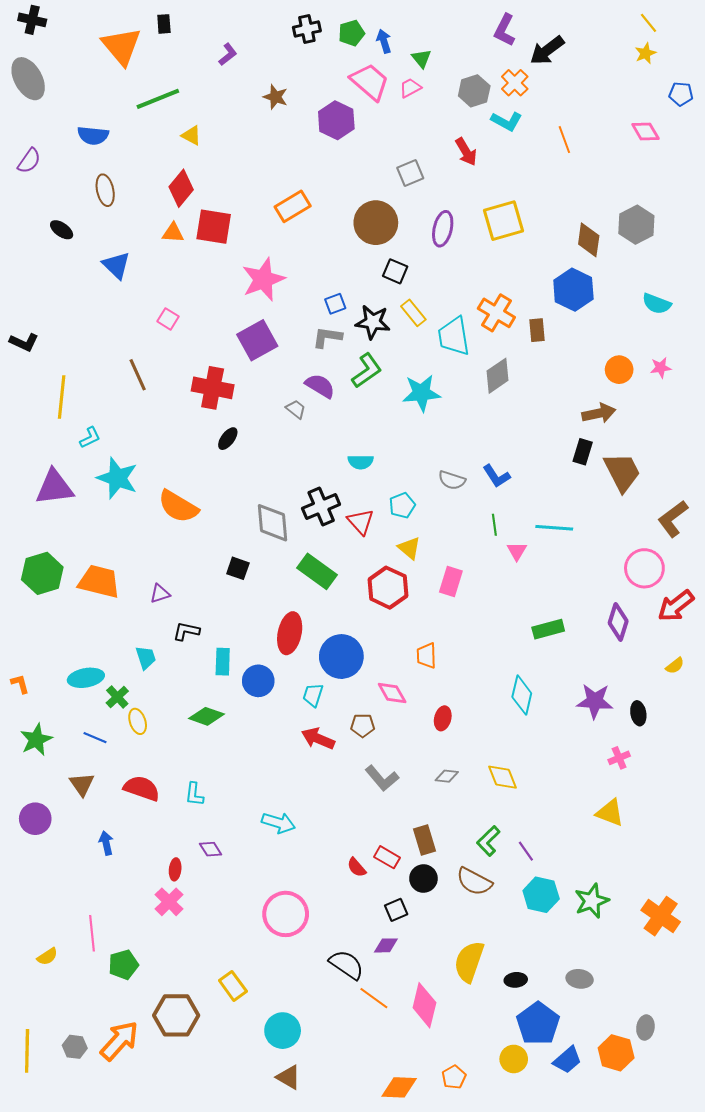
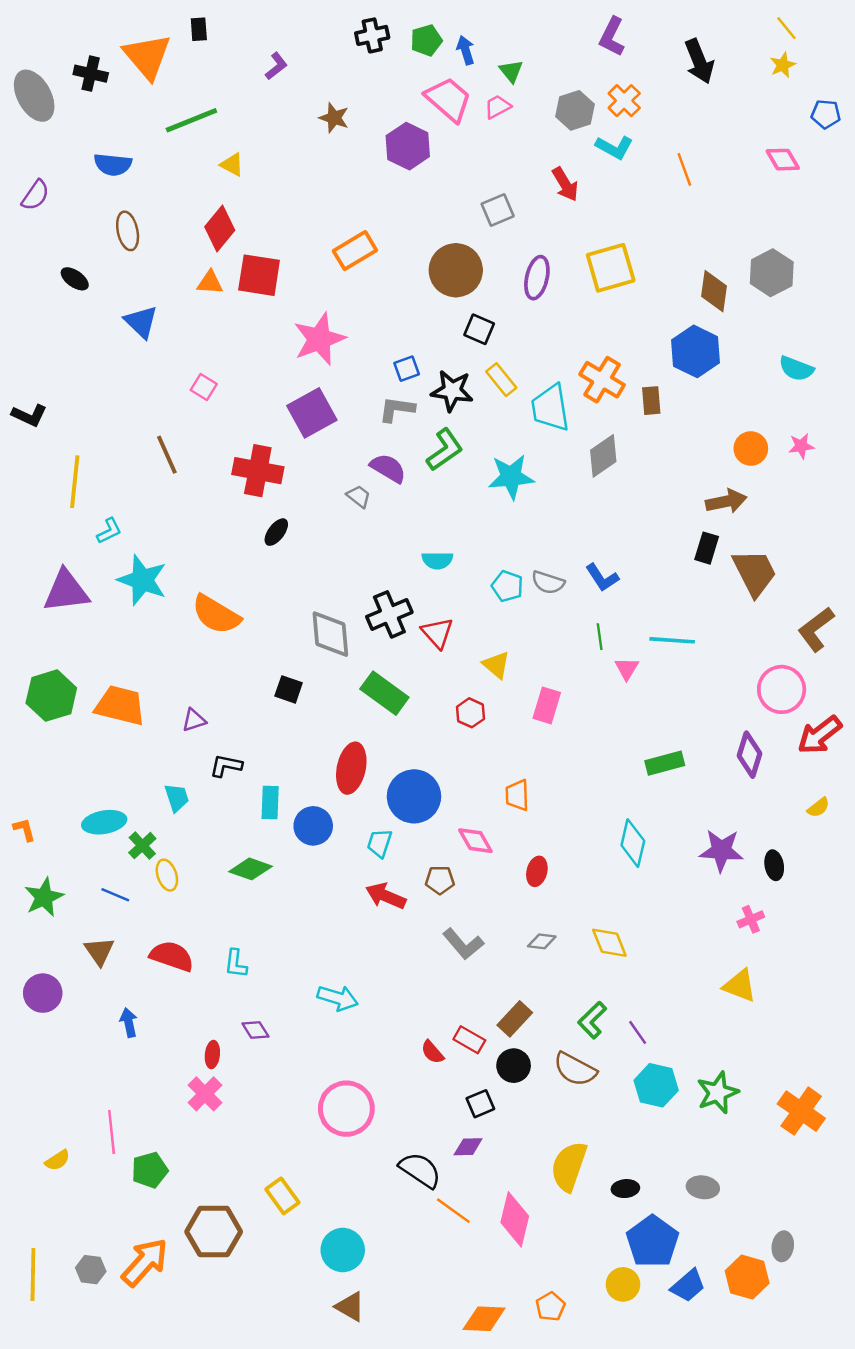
black cross: (32, 20) -> (91, 74), moved
black arrow: (547, 50) -> (699, 61), moved, turned -75
cyan pentagon: (402, 505) -> (507, 586), moved, turned -30
red hexagon: (388, 588) -> (471, 713), size x0.6
brown rectangle: (424, 840) -> (515, 1019), turned 60

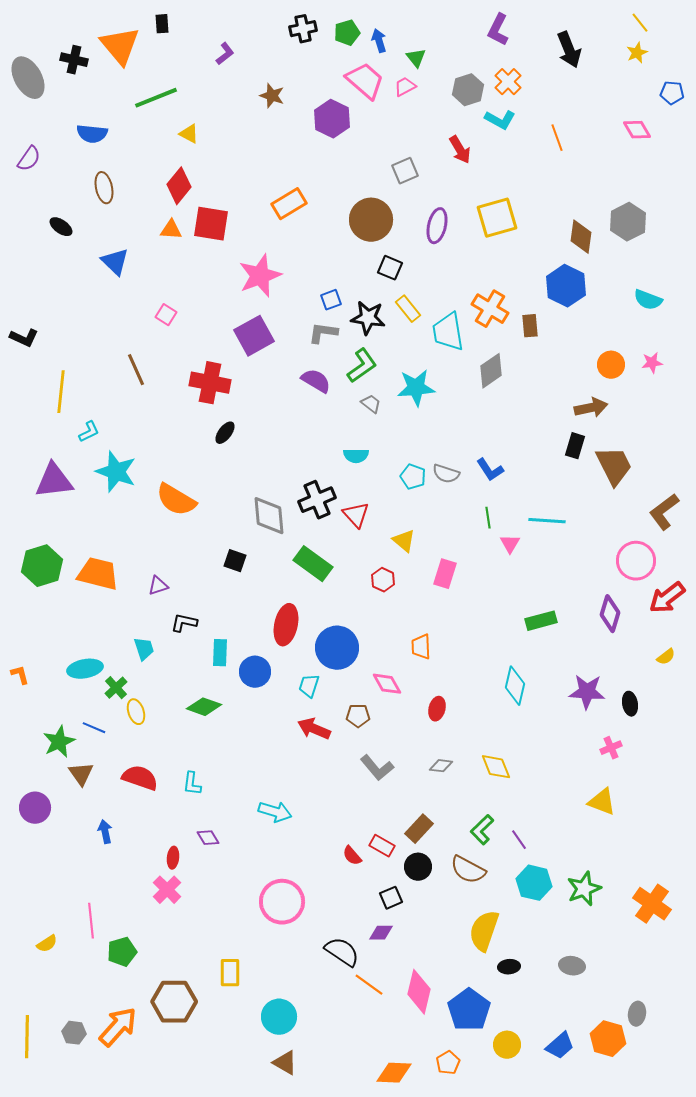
gray trapezoid: (359, 496) -> (371, 404), moved
green star: (44, 897) -> (59, 742), moved
yellow semicircle: (569, 1166) -> (484, 931), moved
yellow rectangle: (282, 1196) -> (230, 973), turned 36
blue pentagon: (652, 1241) -> (469, 1010), moved

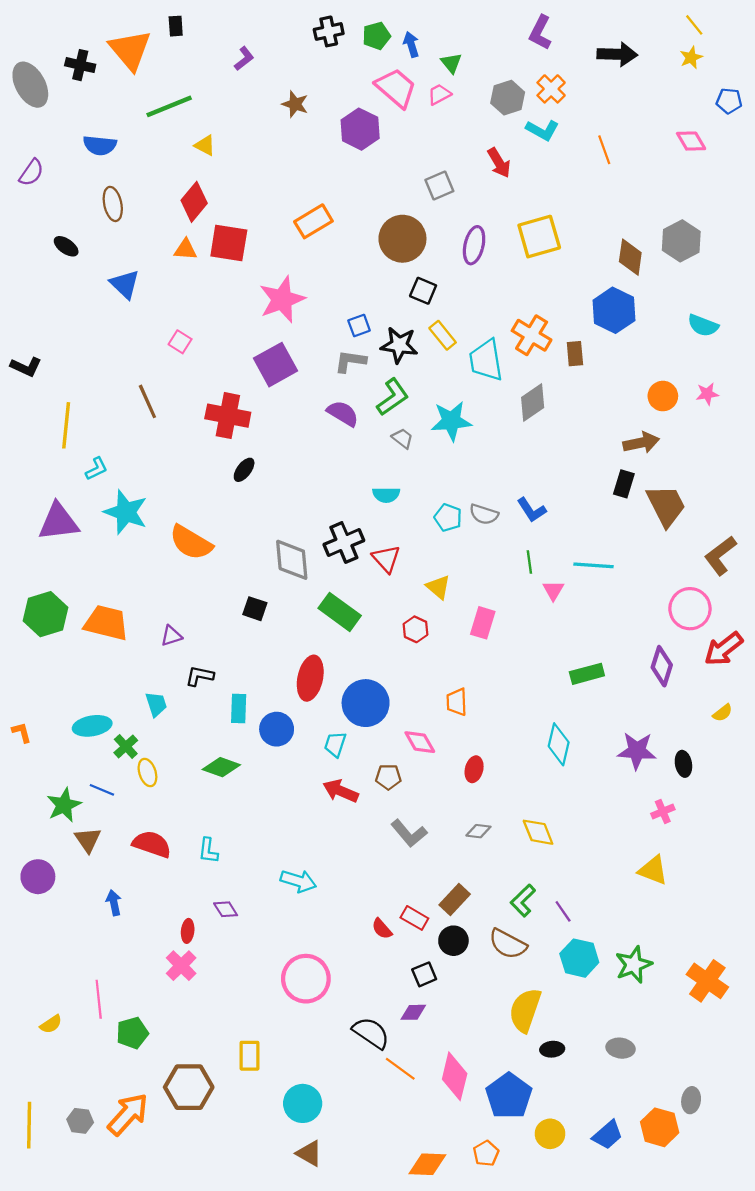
black arrow: (569, 50) -> (617, 54), turned -66

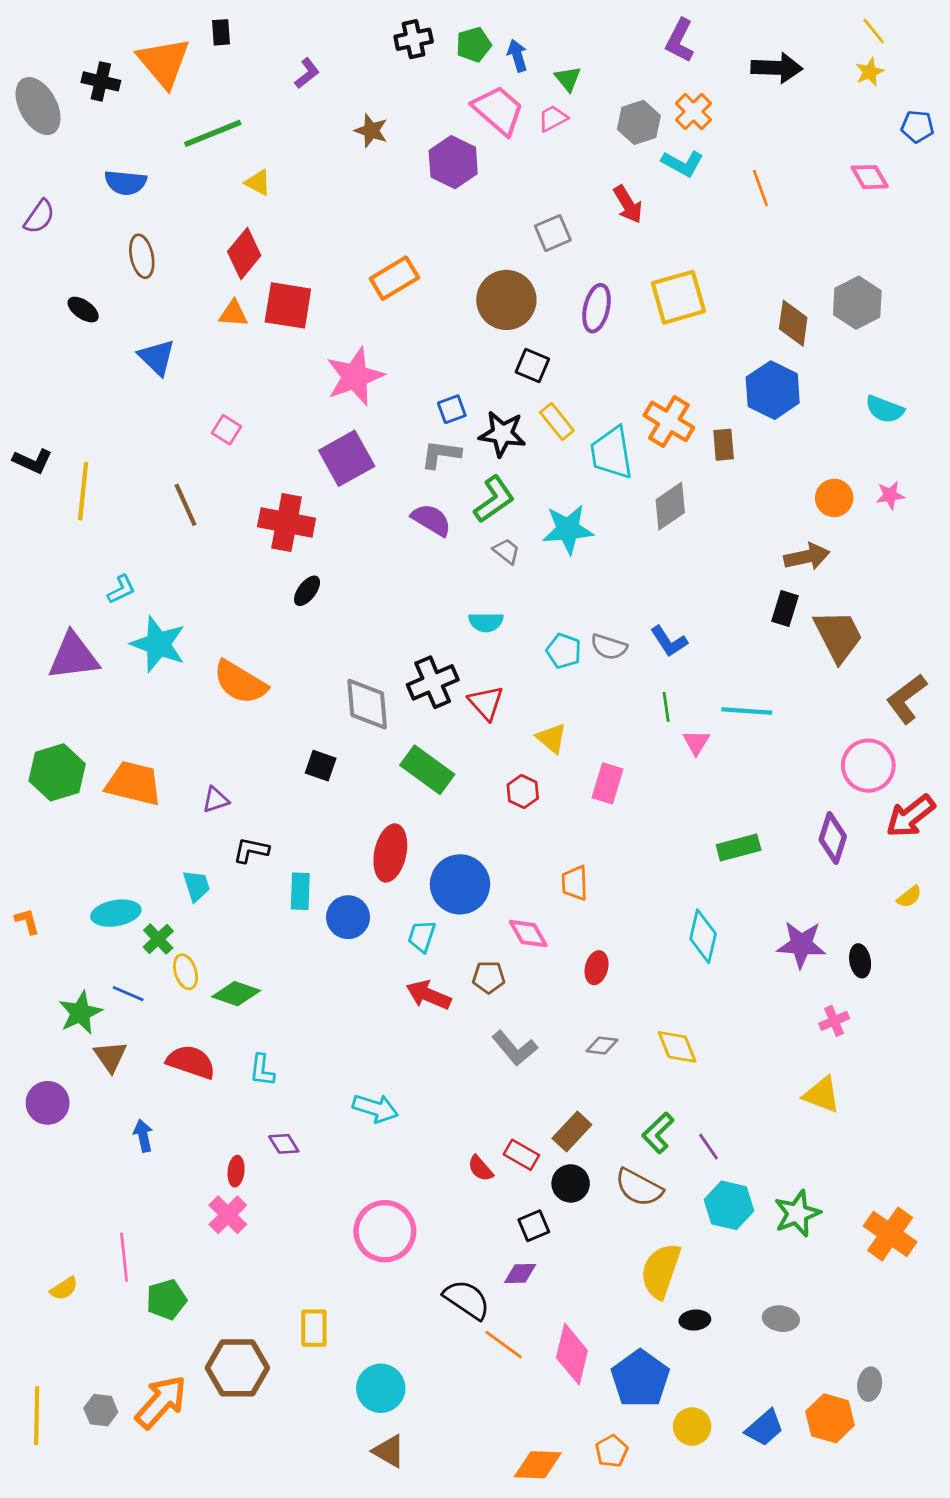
yellow line: (66, 425) -> (83, 491), moved
green diamond: (221, 767) -> (236, 994), moved

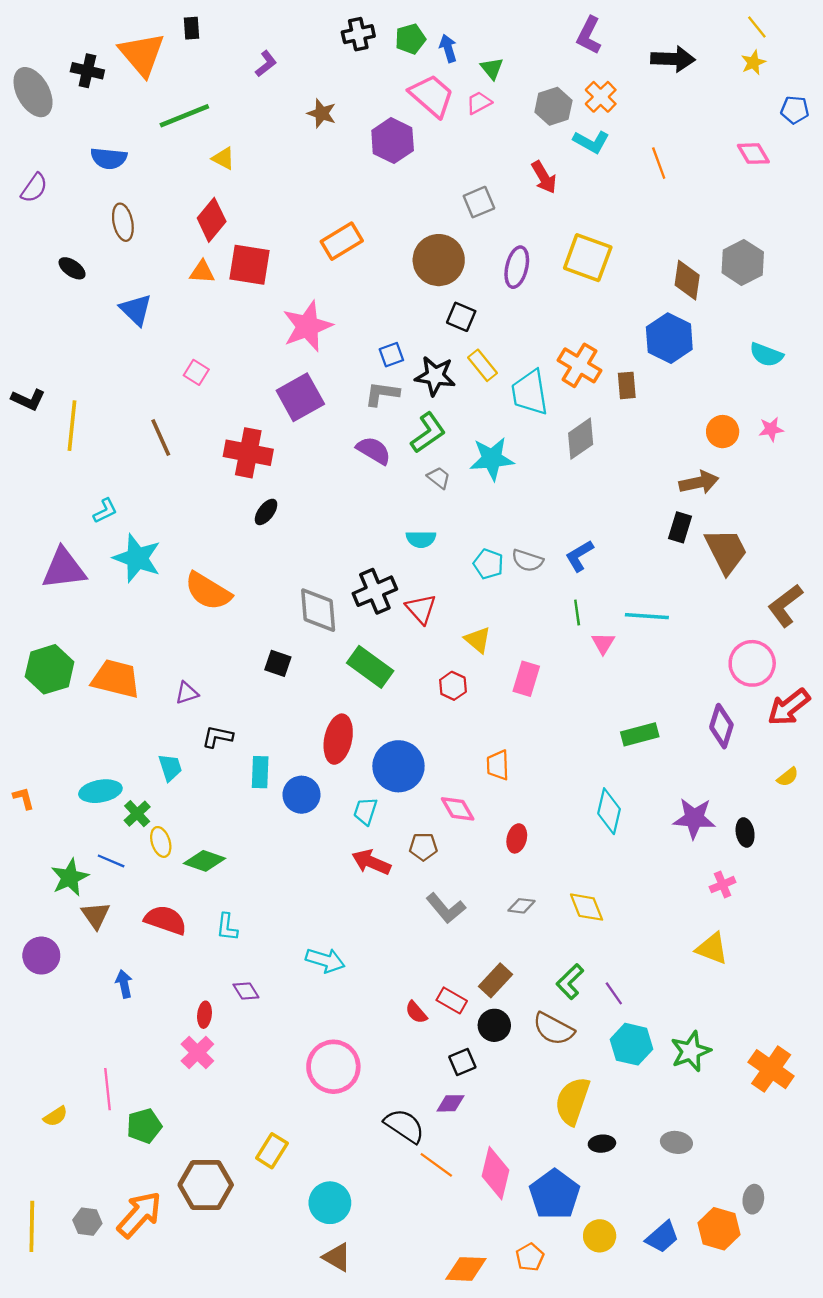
yellow square: (678, 297) -> (588, 258), turned 36
blue L-shape: (669, 641) -> (579, 556), turned 92
yellow rectangle: (314, 1328) -> (272, 1151), turned 32

